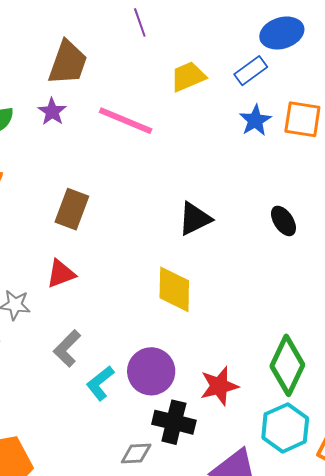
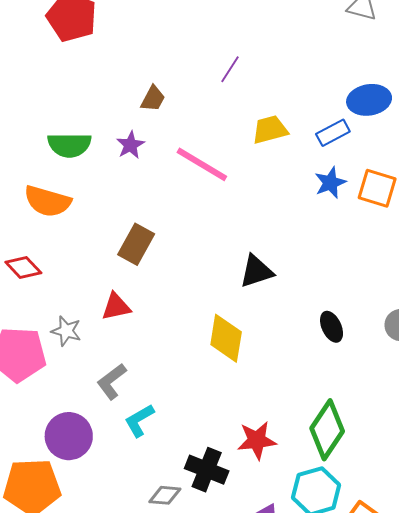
purple line: (140, 22) -> (230, 69), turned 44
brown trapezoid: (68, 63) -> (153, 99), size x0.6
black ellipse: (283, 221) -> (332, 327), moved
purple circle: (151, 371) -> (69, 436), moved

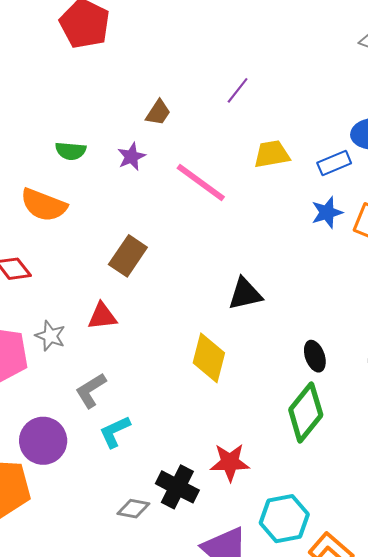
green semicircle: (69, 145) -> (71, 151), size x0.7
green diamond: (327, 430) -> (306, 412), moved

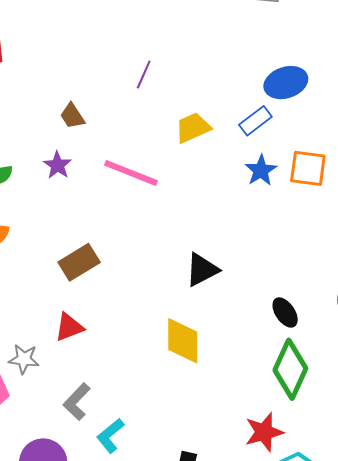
brown trapezoid: (158, 113) -> (72, 116), turned 128
brown rectangle: (128, 256) -> (79, 262), turned 39
red star: (230, 462) -> (264, 432), moved

